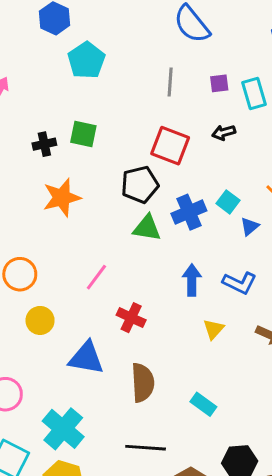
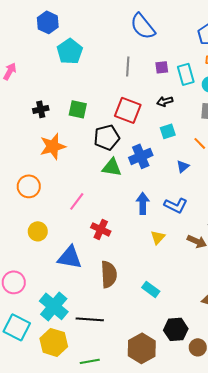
green square: (83, 134) -> (78, 109), moved
cyan square: (228, 202) -> (168, 131), moved, turned 35
orange circle: (20, 274) -> (29, 186), moved
black line: (146, 448) -> (90, 319), moved

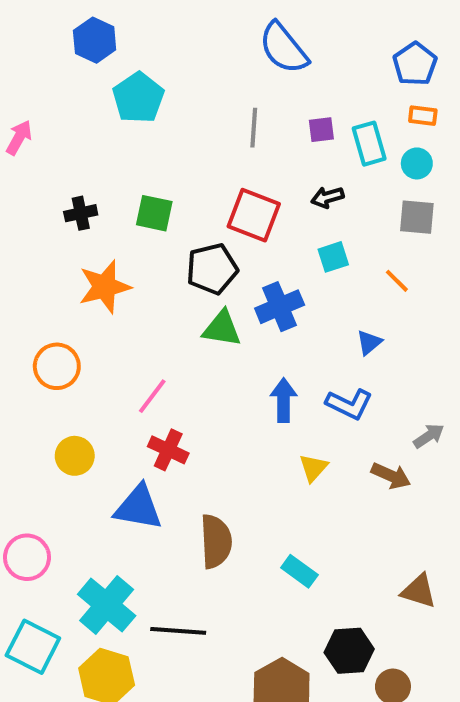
blue triangle: (183, 166) -> (369, 342), moved
red cross: (101, 229) -> (168, 450), moved

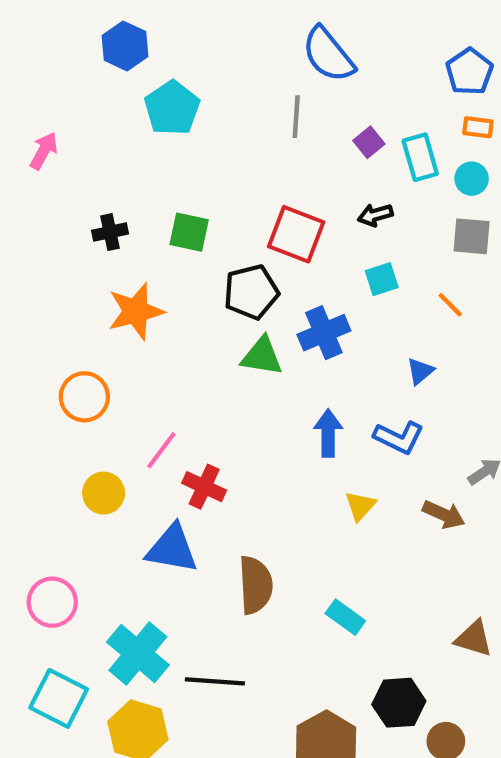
gray line: (254, 128) -> (296, 117), moved
purple square: (321, 130) -> (369, 142), turned -32
pink line: (152, 396) -> (161, 450), moved

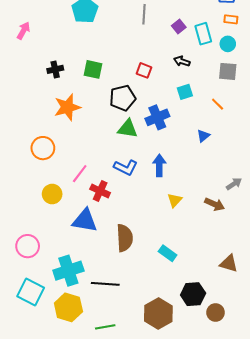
black arrow: (375, 215) -> (182, 61), turned 35
red square: (296, 234) -> (144, 70), size x0.6
blue L-shape: (399, 437) -> (126, 167), moved
cyan cross: (138, 654) -> (68, 271), turned 32

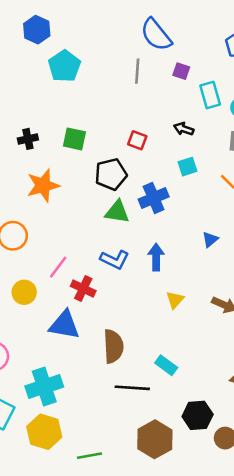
purple square: (179, 27) -> (181, 71), moved, turned -32
blue triangle: (203, 136) -> (210, 239), moved
black line: (105, 284) -> (132, 388), moved

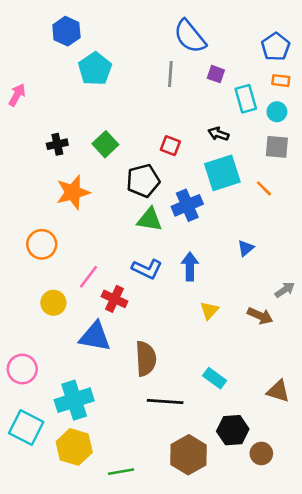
green square: (74, 139) -> (105, 144), turned 35
cyan square: (188, 167) -> (222, 173), size x1.8
cyan rectangle: (166, 365) -> (215, 378), moved

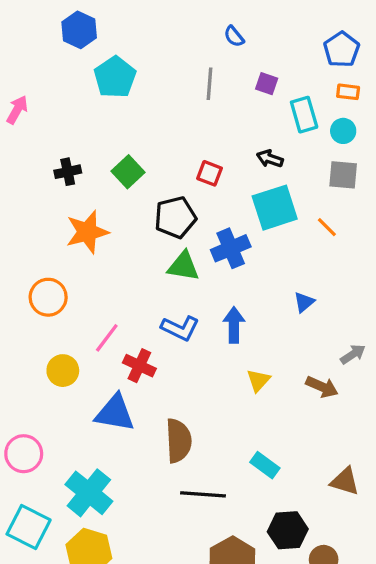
blue semicircle: (190, 36) -> (234, 36), size x0.5
cyan cross: (74, 400) -> (89, 493), turned -33

